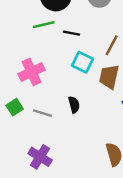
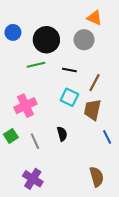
black line: (72, 33) -> (69, 70), moved
gray line: (42, 113) -> (35, 141), turned 49

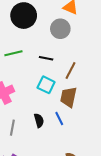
black circle: (46, 40) -> (24, 16), moved
blue line: (107, 137) -> (59, 118), moved
gray line: (35, 141) -> (12, 128), turned 35

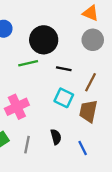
black circle: (24, 16) -> (44, 40), moved
gray circle: (60, 29) -> (93, 40), moved
blue line: (59, 118) -> (83, 148), moved

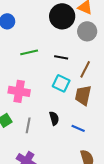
black circle: (44, 40) -> (62, 16), moved
pink cross: (17, 107) -> (19, 91), turned 35
blue line: (83, 148) -> (78, 128), turned -40

